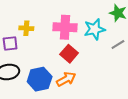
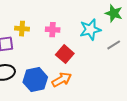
pink cross: (65, 27) -> (53, 30), moved, size x0.6

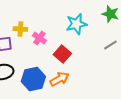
pink cross: (53, 30) -> (39, 38), moved, turned 32
cyan star: (90, 30) -> (76, 24), moved

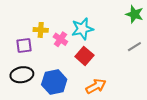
cyan star: (76, 24) -> (82, 29), moved
orange arrow: (59, 79) -> (96, 86), moved

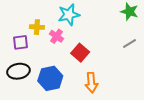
cyan star: (82, 29) -> (69, 15), moved
orange arrow: (96, 86) -> (91, 83), turned 114

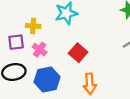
pink cross: (56, 36) -> (40, 50), moved

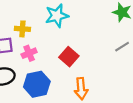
pink cross: (40, 50) -> (29, 53), turned 32

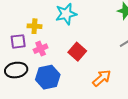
orange arrow: (81, 89) -> (102, 78), moved, turned -126

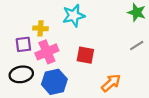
pink cross: (41, 49) -> (47, 52), size x1.5
red square: (77, 52) -> (85, 55), turned -30

